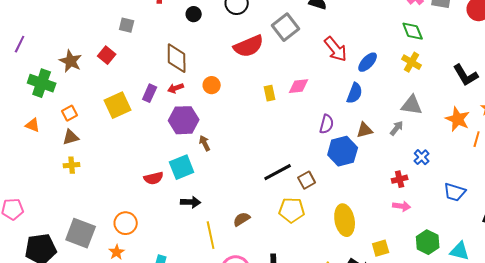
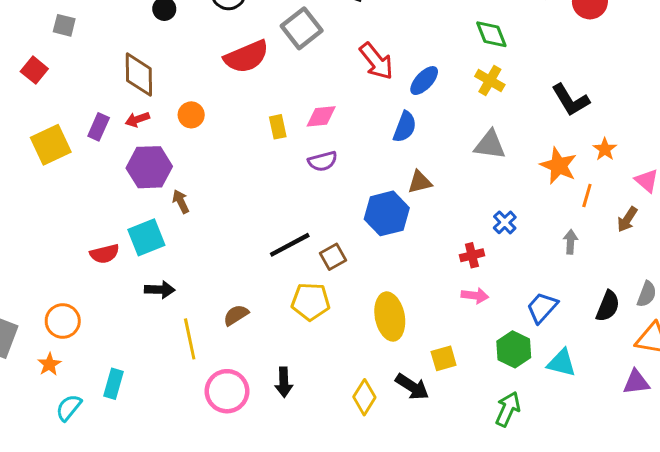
purple semicircle: (327, 124) -> (323, 161), moved, turned 60
gray arrow: (397, 128) -> (570, 242), moved, turned -35
blue trapezoid: (455, 192) -> (542, 308), moved, turned 115

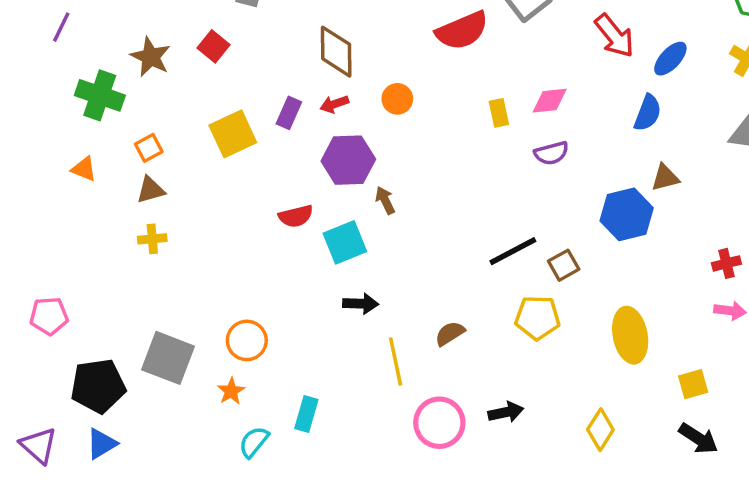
red semicircle: (105, 254) -> (296, 216), moved
black arrow: (284, 382) -> (506, 412), turned -100
black arrow: (412, 387) -> (698, 438), moved

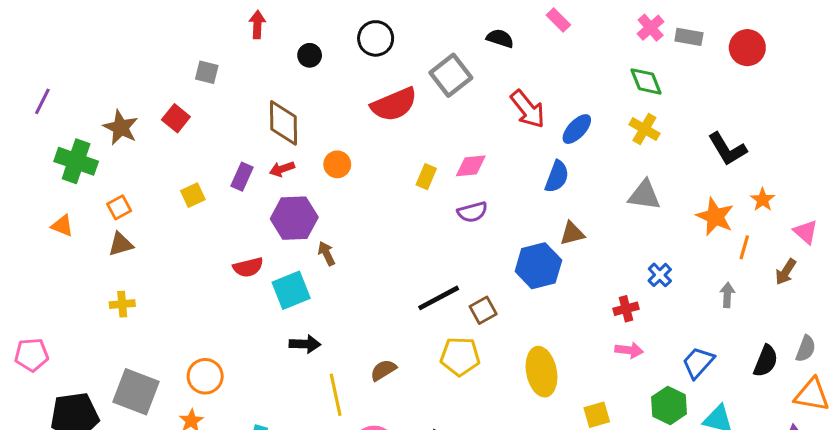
yellow rectangle: (499, 113) -> (426, 177), turned 35
yellow square: (233, 134) -> (193, 195), size x0.6
yellow cross: (152, 239) -> (122, 304), moved

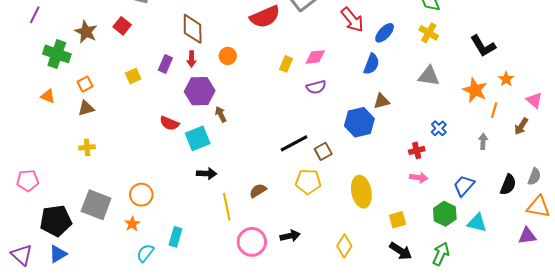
red arrow: (282, 169) -> (192, 59), turned -70
red semicircle: (248, 267) -> (169, 123), turned 36

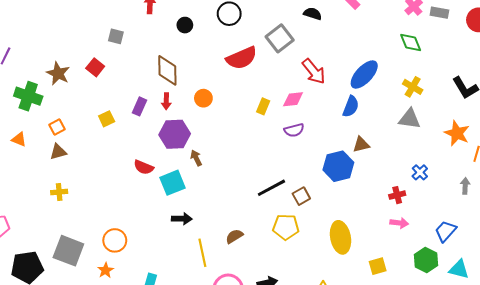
red arrow: (352, 20) -> (314, 71), moved
blue ellipse: (385, 33) -> (364, 74), size x1.4
yellow cross: (429, 33) -> (413, 87), moved

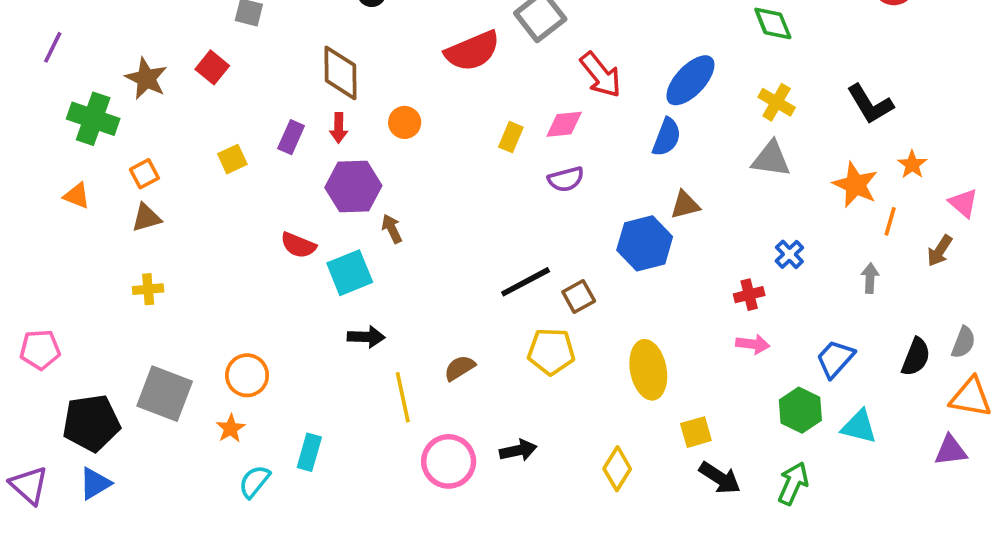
yellow square: (378, 266) -> (696, 432), moved

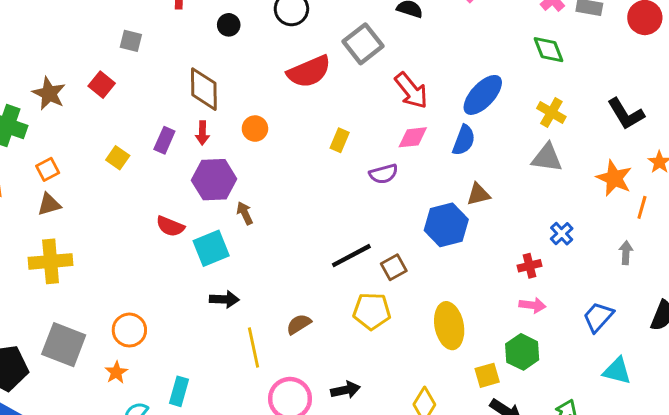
pink diamond: (564, 124) -> (413, 137), moved
yellow square: (232, 159) -> (118, 158), turned -30
yellow cross: (148, 289) -> (51, 261), size x1.8
green hexagon: (800, 410) -> (522, 352), moved

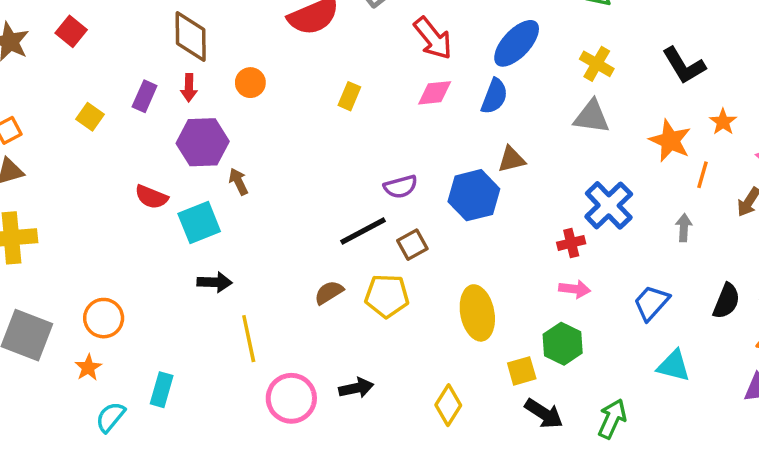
purple semicircle: (383, 174) -> (401, 187), moved
blue cross: (562, 234) -> (609, 205), size x1.8
brown semicircle: (299, 324) -> (329, 292), moved

